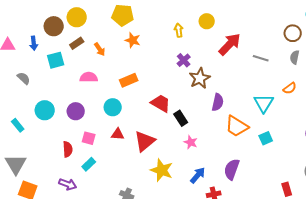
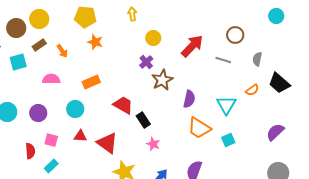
yellow circle: (207, 21) -> (153, 38), moved
yellow arrow: (179, 30) -> (132, 14), moved
brown circle: (293, 33) -> (235, 35), moved
purple semicircle: (218, 102) -> (189, 99), moved
red triangle: (145, 141) -> (107, 143), turned -45

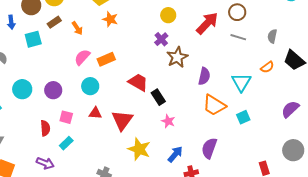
brown circle: (235, 35) -> (237, 12), moved
pink semicircle: (51, 79) -> (82, 57), moved, turned -48
red triangle: (107, 143) -> (122, 120), turned 30

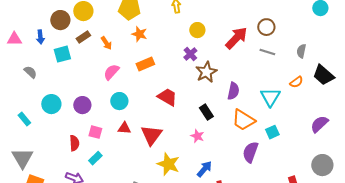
orange rectangle: (106, 59) -> (145, 64), moved
black rectangle: (158, 97) -> (206, 112), moved
purple semicircle: (209, 148) -> (250, 152), moved

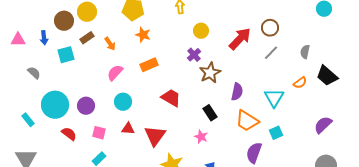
gray line: (267, 52) -> (271, 53), turned -63
cyan circle: (51, 104) -> (55, 105), size x1.4
red semicircle: (74, 143) -> (69, 134), moved, turned -49

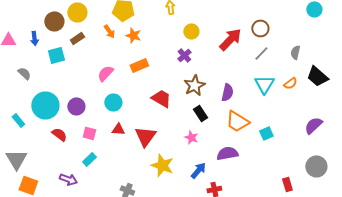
orange arrow: (110, 44) -> (109, 31), moved
brown star: (210, 73) -> (194, 85), moved
cyan triangle: (274, 98) -> (264, 84), moved
purple semicircle: (254, 153) -> (227, 153), moved, turned 60

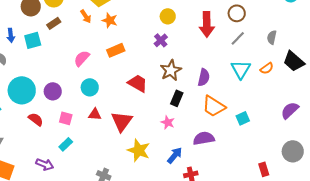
blue arrow: (34, 38) -> (11, 35), moved
red arrow: (230, 39) -> (207, 24), turned 135
black rectangle: (200, 113) -> (177, 98), turned 56

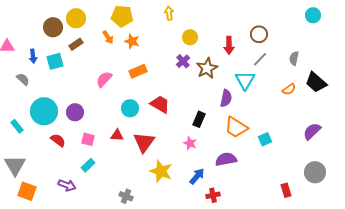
red arrow: (207, 24) -> (229, 45), size x0.7
cyan triangle: (241, 69) -> (245, 80), moved
brown star: (171, 70) -> (207, 68), moved
cyan circle: (90, 87) -> (130, 108), moved

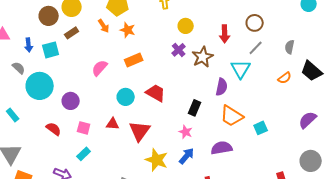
cyan circle: (44, 111) -> (40, 86), moved
blue arrow: (197, 176) -> (187, 156), moved

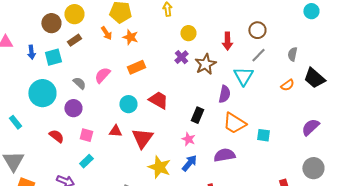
gray semicircle: (19, 68) -> (79, 83), moved
cyan square: (261, 128) -> (263, 135), turned 32

